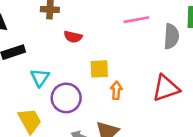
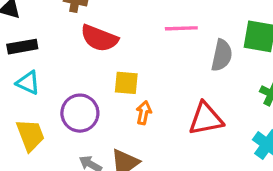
red semicircle: (73, 37) -> (99, 38), size x1.6
cyan triangle: (40, 78) -> (28, 83), moved, turned -48

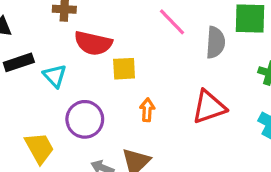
pink line: (181, 28) -> (172, 22), turned 56
cyan triangle: (28, 83) -> (55, 76), moved, turned 30
yellow square: (126, 83) -> (124, 69), moved

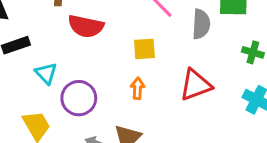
yellow square: (124, 69) -> (144, 49), moved
cyan triangle: (55, 76) -> (46, 73), moved

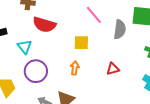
cyan triangle: (46, 73) -> (24, 47), moved
red triangle: (196, 85) -> (113, 69), size x0.6

